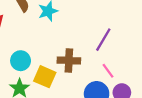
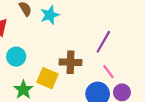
cyan circle: (21, 61) -> (16, 57), moved

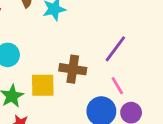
yellow square: (48, 78) -> (43, 85), turned -30

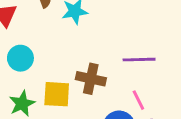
purple line: (115, 49) -> (139, 60), turned 48

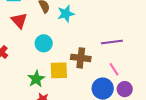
cyan circle: (20, 58) -> (44, 43), moved

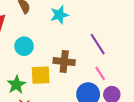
cyan star: (66, 14) -> (59, 15), moved
purple line: (112, 42) -> (98, 44), turned 65

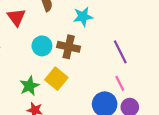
brown cross: (64, 62) -> (69, 47), moved
yellow square: (41, 75) -> (56, 79), turned 36

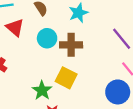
cyan circle: (42, 46) -> (47, 38), moved

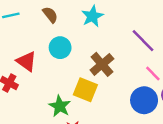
red triangle: (15, 28) -> (26, 61), moved
brown cross: (71, 45) -> (102, 64), moved, turned -35

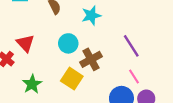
cyan circle: (60, 48) -> (68, 43), moved
green star: (60, 106) -> (32, 84), moved

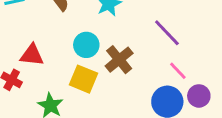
red triangle: (25, 43) -> (32, 55), turned -30
yellow square: (72, 79) -> (84, 79), moved

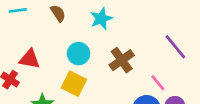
purple line: (167, 33) -> (175, 47), moved
brown cross: (119, 60) -> (122, 60), moved

